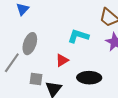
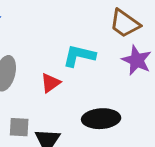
red triangle: (62, 60) -> (50, 83), moved

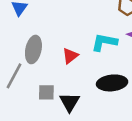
cyan L-shape: (79, 56) -> (104, 42), moved

